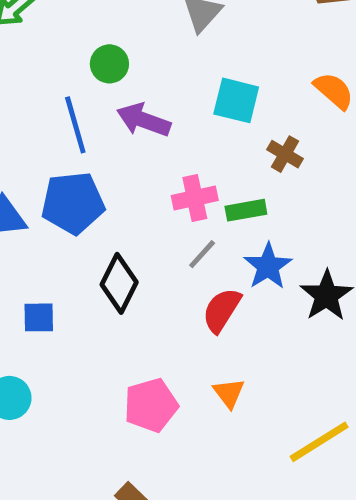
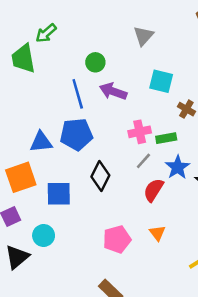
blue square: (39, 317) -> (59, 194), size x1.5

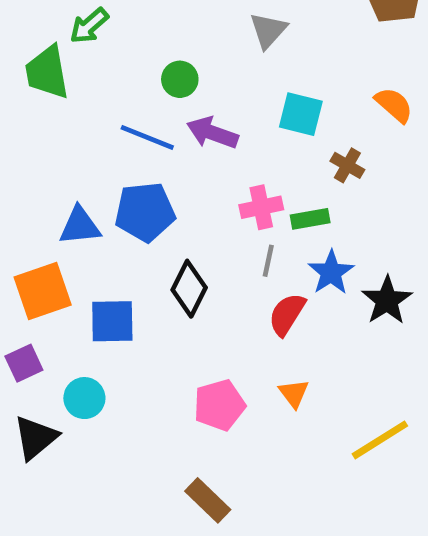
blue line: (78, 94) -> (147, 137), turned -52
gray line: (143, 161) -> (268, 261), turned -30

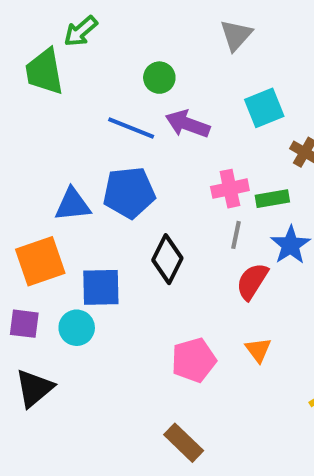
cyan square: (301, 114) -> (264, 108), turned -36
purple square: (24, 363) -> (24, 324), turned 32
cyan circle: (84, 398) -> (77, 328), moved

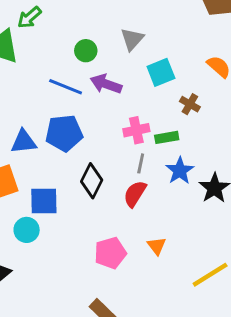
gray triangle: (236, 35) -> (132, 39), moved
red semicircle: (252, 281) -> (135, 194), moved

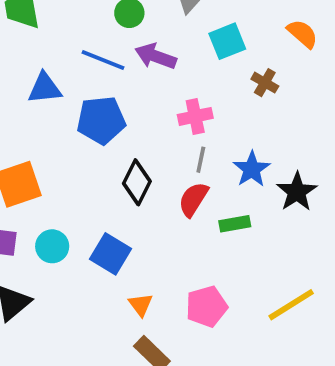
green rectangle: (167, 137) -> (235, 224), moved
blue triangle: (24, 142) -> (45, 88), moved
blue square: (44, 201) -> (111, 254), moved, turned 32
orange triangle: (157, 246) -> (141, 305), moved
pink pentagon: (110, 253) -> (206, 307), moved

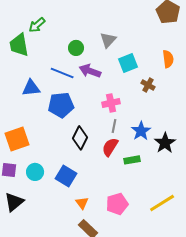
orange semicircle: (302, 34) -> (168, 59), turned 42

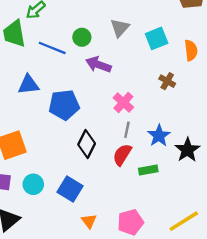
cyan square: (128, 63) -> (157, 38), moved
blue line: (62, 73) -> (52, 48), moved
pink cross: (111, 103) -> (123, 102), turned -36

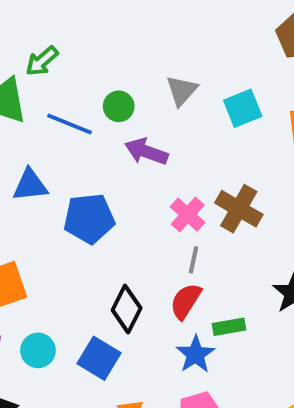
brown cross: (167, 81) -> (239, 209), moved, size x1.6
blue star: (159, 136) -> (195, 354), moved
black diamond: (87, 144) -> (127, 309), moved

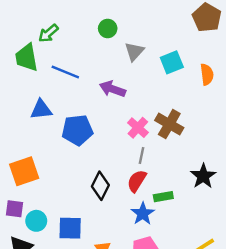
green circle: (119, 106) -> (108, 28), moved
cyan circle: (38, 350) -> (36, 221), moved
blue square: (99, 358) -> (70, 228), moved, turned -30

